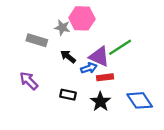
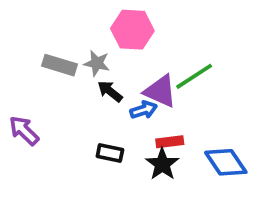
gray star: (62, 28) -> (97, 63), moved
red rectangle: (105, 77) -> (170, 142), moved
purple arrow: (29, 81) -> (24, 131), moved

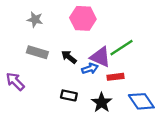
gray star: (97, 63) -> (35, 20), moved
gray rectangle: (59, 65) -> (37, 52), moved
red rectangle: (170, 142) -> (116, 77), moved

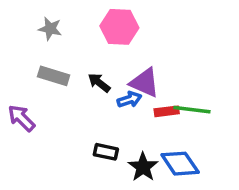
green line: (121, 48) -> (192, 110), moved, turned 40
black rectangle: (69, 95) -> (106, 152), moved
blue diamond: (141, 101) -> (180, 164), moved
black star: (102, 102) -> (143, 167), moved

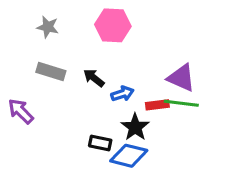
purple triangle: (145, 83) -> (181, 78), moved
blue diamond: (180, 164) -> (129, 156), moved, turned -42
black star: (143, 167) -> (135, 127), moved

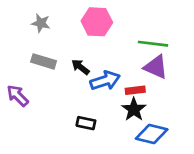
blue arrow: (122, 94) -> (105, 81), size x1.5
green line: (181, 103) -> (153, 44), moved
black star: (135, 127) -> (134, 109), moved
blue diamond: (129, 156) -> (152, 134), moved

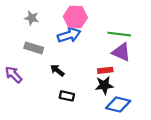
black arrow: (80, 67) -> (57, 70), moved
blue arrow: (105, 81) -> (69, 35), moved
black star: (134, 109) -> (104, 85), turned 30

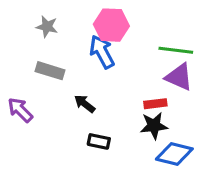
blue arrow: (69, 35) -> (102, 52), turned -100

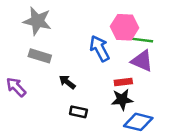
pink hexagon: (111, 25) -> (125, 27), moved
gray star: (47, 27) -> (37, 21), size x1.6
blue arrow: (102, 52) -> (100, 48), moved

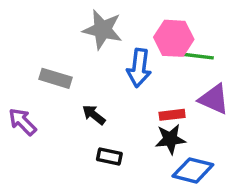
gray star: (37, 21) -> (102, 30), moved
blue arrow: (100, 48) -> (139, 68), turned -145
purple triangle: (142, 61) -> (214, 99), moved

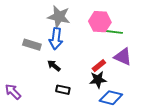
blue arrow: (139, 68) -> (56, 39), moved
red rectangle: (172, 115) -> (99, 66), turned -32
purple arrow: (22, 122) -> (13, 92), moved

